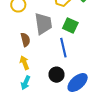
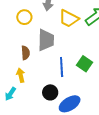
green square: (70, 26) -> (84, 64), moved
cyan arrow: (26, 83) -> (10, 94), moved

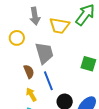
blue line: (62, 67) -> (48, 81), moved

